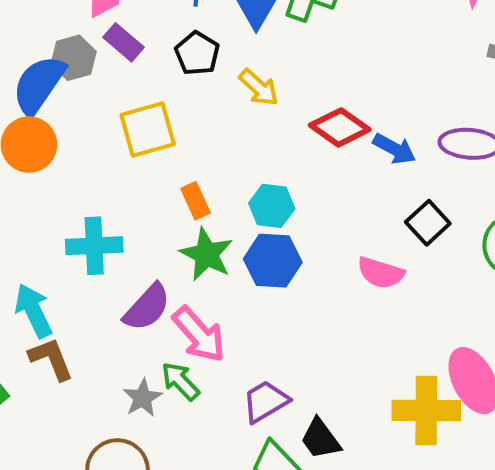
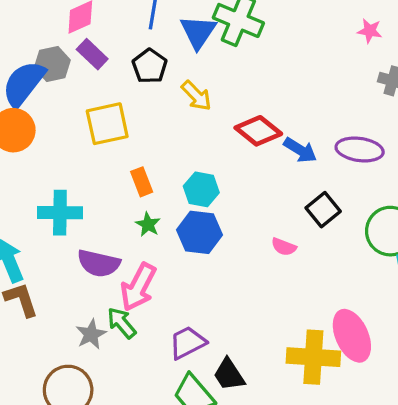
green star: (207, 254) -> (148, 224), size x0.6
pink semicircle: (381, 273) -> (284, 247), size x0.7
purple semicircle: (147, 307) -> (99, 263), turned 57
pink arrow: (199, 334) -> (138, 287), turned 66

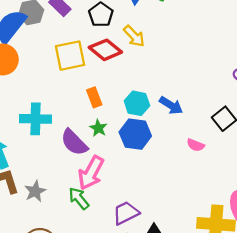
red diamond: (258, 131) -> (105, 50), moved
blue arrow: (300, 150) -> (171, 105), moved
purple semicircle: (99, 263) -> (74, 142), moved, turned 32
gray star: (91, 334) -> (35, 191), moved

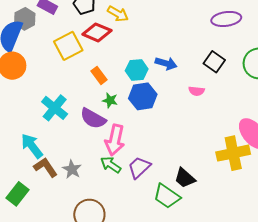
cyan cross: (35, 119) -> (55, 108), turned -36
purple trapezoid: (126, 213) -> (139, 167), moved

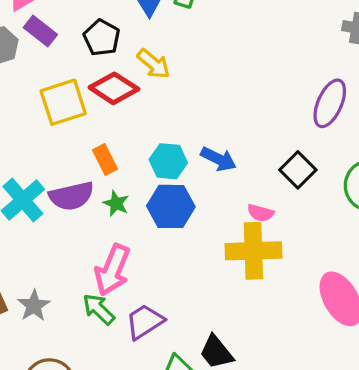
purple ellipse: (226, 19) -> (330, 103), turned -68
purple semicircle: (93, 118) -> (71, 196), moved, turned -52
yellow cross: (233, 153) -> (253, 251), moved

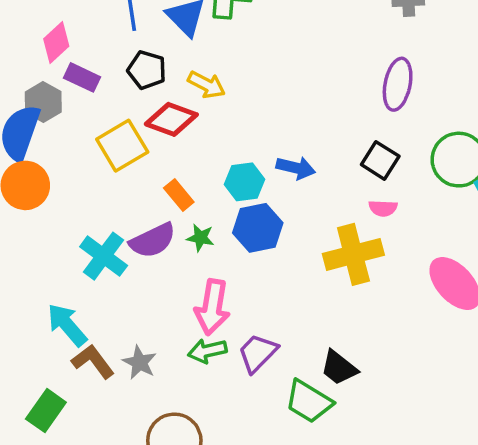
pink semicircle: (261, 213) -> (383, 208), moved
green arrow: (99, 309) -> (207, 351), turned -44

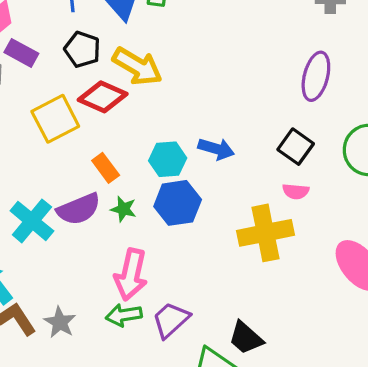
yellow arrow: (206, 85) -> (137, 66), size x1.4

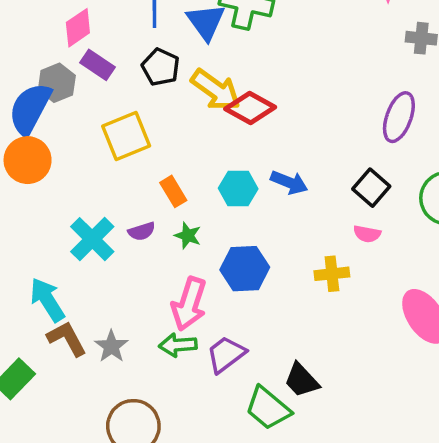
red diamond: (103, 97) -> (250, 108), moved
blue hexagon: (178, 203) -> (245, 269), moved
purple semicircle: (79, 209) -> (142, 231), size x0.6
yellow cross: (265, 233) -> (332, 274), size x0.6

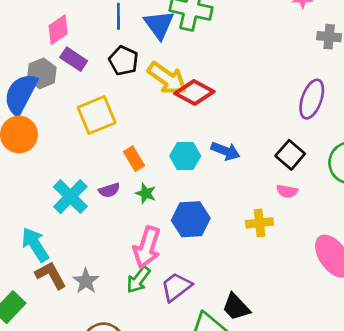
green arrow: (178, 345) -> (138, 280), turned -48

